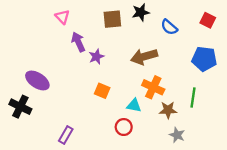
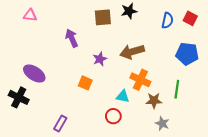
pink triangle: (62, 17) -> (30, 15), moved, turned -40
blue semicircle: (169, 27) -> (167, 20), moved, turned -119
purple star: (96, 57) -> (100, 59), moved
orange square: (102, 91) -> (85, 83), moved

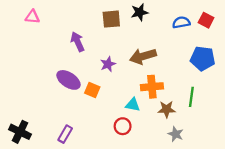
blue semicircle: (167, 20) -> (181, 22), turned -112
purple ellipse: (34, 74) -> (68, 80), moved
orange cross: (140, 80) -> (152, 87), turned -30
black cross: (19, 97) -> (20, 132), moved

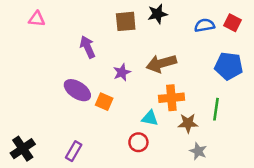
black cross: (20, 132) -> (23, 149), turned 30

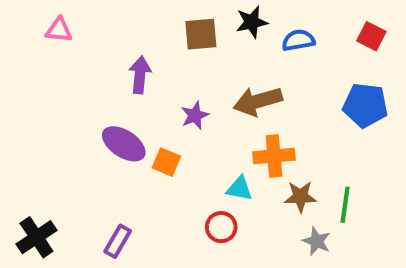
blue semicircle: (205, 25) -> (298, 40), moved
purple arrow: (88, 47) -> (140, 75), turned 30
green line: (216, 109) -> (345, 205), moved

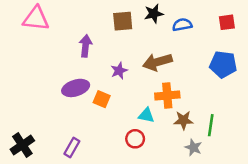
pink triangle: (59, 30) -> (36, 19), size x1.6
red square: (371, 36) -> (227, 22), turned -35
purple ellipse: (124, 144) -> (76, 88), turned -50

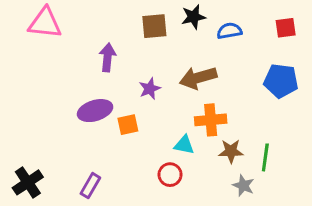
orange square: (102, 99) -> (128, 125), turned -35

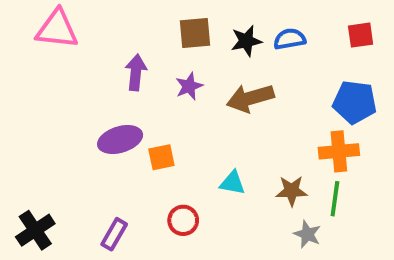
black star: (193, 17) -> (246, 41), moved
purple star: (150, 89) -> (189, 86), moved
orange cross: (211, 120) -> (339, 151), moved
red circle: (170, 175) -> (183, 220), moved

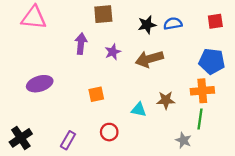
brown square: (195, 33) -> (103, 14), moved
purple ellipse: (120, 140) -> (40, 84), moved
brown star: (292, 191) -> (166, 100), moved

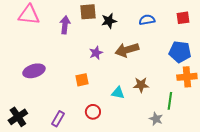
black star: (147, 25) -> (109, 21), moved
purple arrow: (81, 44) -> (65, 25), moved
purple star: (113, 52) -> (96, 53), moved
orange cross: (202, 91) -> (187, 77), moved

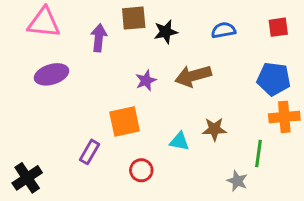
purple ellipse: (34, 71) -> (52, 74), moved
orange square: (82, 80) -> (125, 122), size x1.5
purple rectangle: (58, 119) -> (90, 152), moved

